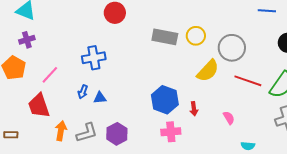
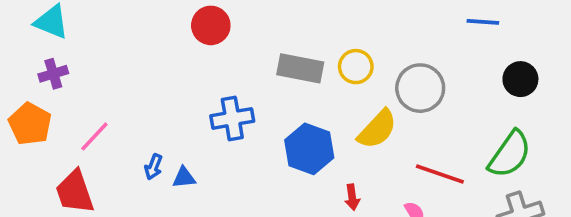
blue cross: (94, 58) -> (232, 118), moved
red line: (248, 81) -> (440, 174), moved
blue hexagon: (165, 100) -> (309, 149), moved

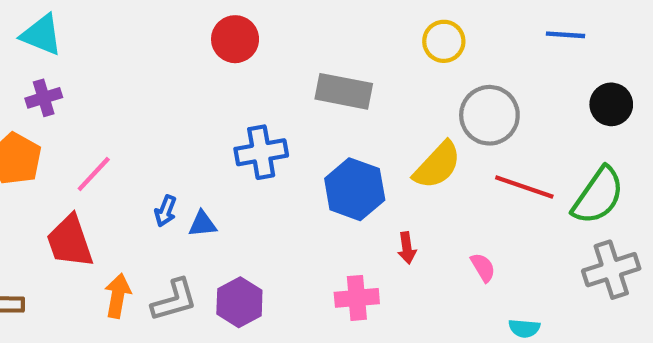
yellow circle: (356, 67) -> (444, 41), moved
red line: (440, 174) -> (524, 187), moved

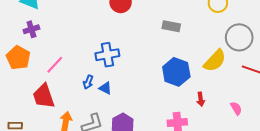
gray rectangle: (344, 91) -> (171, 26), size x0.7
blue cross: (261, 152) -> (107, 55), moved
blue triangle: (202, 224) -> (105, 88), turned 32

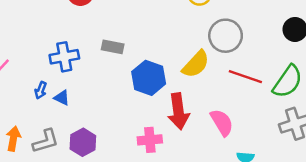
gray rectangle: (171, 26) -> (113, 47), moved
red arrow: (201, 99) -> (178, 111), size x2.0
pink semicircle: (236, 108) -> (222, 123), size x1.6

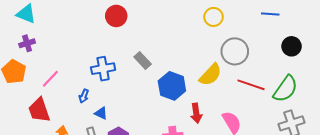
gray rectangle: (113, 47) -> (143, 61), turned 36
blue triangle: (62, 98) -> (101, 113), moved
red arrow: (178, 111) -> (196, 113), size x0.7

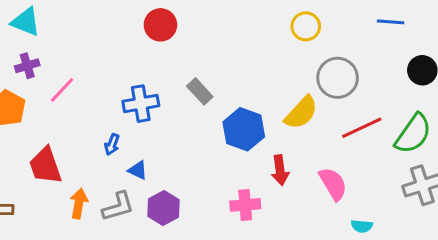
pink line: (50, 79) -> (62, 90), moved
red line: (251, 85) -> (362, 128), turned -44

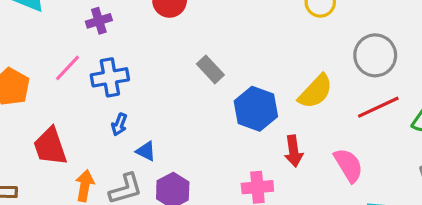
purple cross: (27, 66) -> (99, 21), moved
gray circle: (338, 78) -> (375, 55), moved
blue cross: (141, 104) -> (110, 77), moved

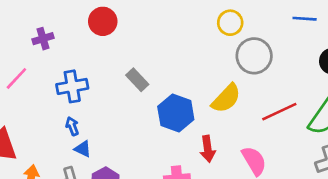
gray circle: (375, 55) -> (254, 56), moved
blue cross: (110, 77) -> (72, 86), moved
blue arrow: (119, 124) -> (72, 126), moved, turned 138

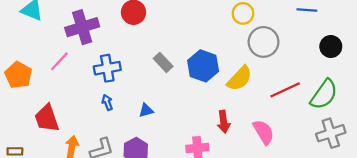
purple cross: (43, 39) -> (82, 27), size x1.8
blue hexagon: (176, 113) -> (203, 66), moved
blue triangle: (83, 149) -> (146, 110), moved, turned -42

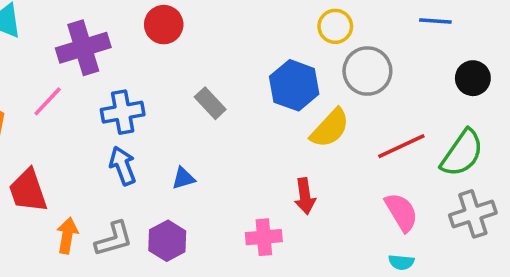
blue hexagon: (203, 66) -> (294, 85), moved
blue arrow: (107, 102) -> (123, 166), size x1.5
pink semicircle: (264, 132) -> (401, 212), moved

